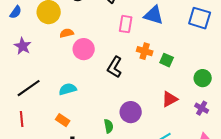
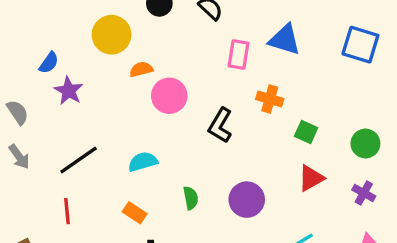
blue semicircle: (16, 12) -> (49, 63), moved
green square: (167, 60) -> (306, 132), moved
green semicircle: (109, 126) -> (191, 198), moved

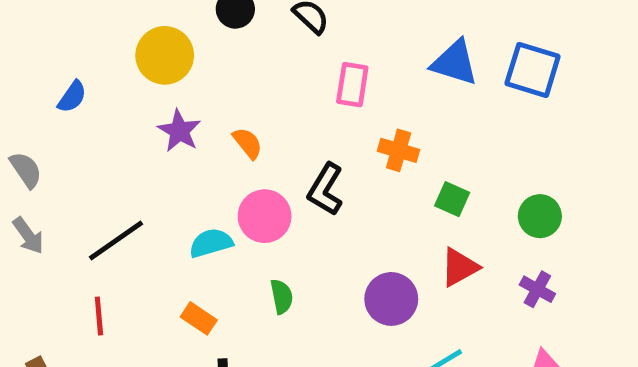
blue triangle: (285, 40) -> (455, 63), moved
orange semicircle: (141, 69) -> (248, 143), moved, turned 65
purple star: (69, 91) -> (179, 131), moved
pink circle: (169, 96) -> (265, 216), moved
purple circle: (247, 200) -> (391, 299), moved

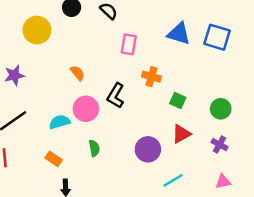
purple star: (179, 131) -> (14, 75), moved, turned 30

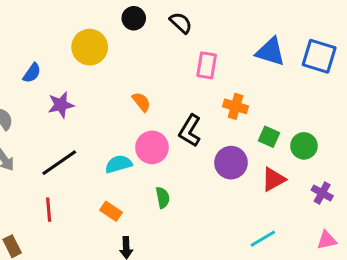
green circle: (221, 109) -> (304, 146), moved
purple circle: (148, 149) -> (231, 163), moved

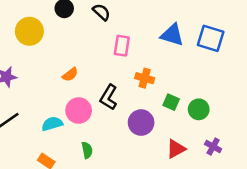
orange semicircle: (141, 102) -> (70, 74), turned 91
red triangle: (274, 179) -> (176, 149), moved

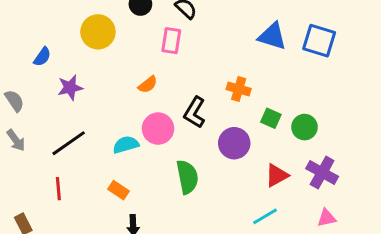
pink rectangle: (122, 46) -> (171, 41), moved
purple cross: (213, 147) -> (322, 172), size x1.5
green semicircle: (87, 150) -> (187, 177), moved, size x1.6

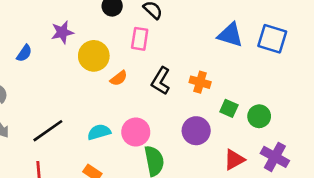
yellow circle: (98, 32) -> (94, 56), moved
purple star: (70, 88) -> (62, 32), moved
black L-shape: (195, 112) -> (161, 81), moved
pink circle: (158, 129) -> (136, 132), moved

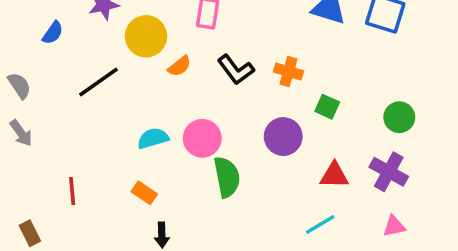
black L-shape: (161, 81) -> (236, 70), turned -68
green circle: (259, 116) -> (399, 117), moved
black line: (48, 131) -> (98, 82), moved
red triangle: (234, 160) -> (334, 175), turned 30

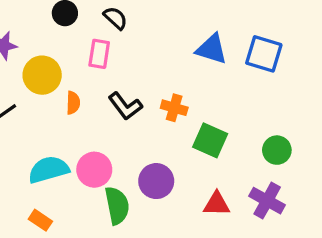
orange semicircle: (179, 66) -> (73, 103), turned -50
green square: (327, 107) -> (210, 140), size x1.5
purple circle: (283, 137) -> (156, 181), moved
cyan semicircle: (153, 138) -> (49, 170), size x1.4

